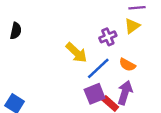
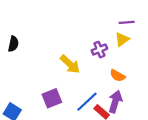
blue line: (98, 68) -> (87, 102), moved
purple square: (95, 94) -> (52, 98), moved

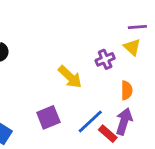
yellow triangle: (122, 39) -> (132, 47), turned -42
orange semicircle: (118, 76) -> (127, 90), turned -119

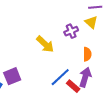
purple square: (48, 117) -> (12, 76), moved

